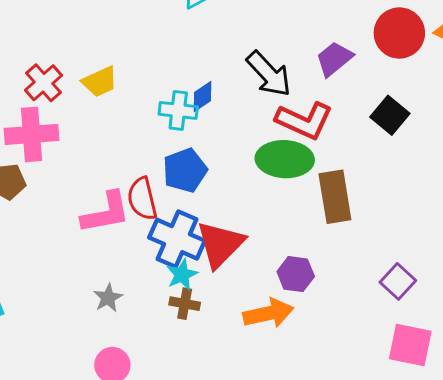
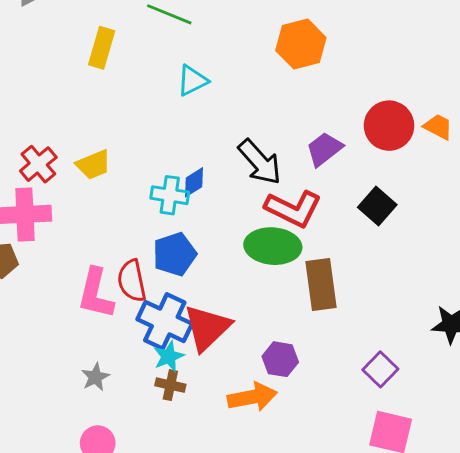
pink L-shape: (106, 213) -> (96, 293), turned 112

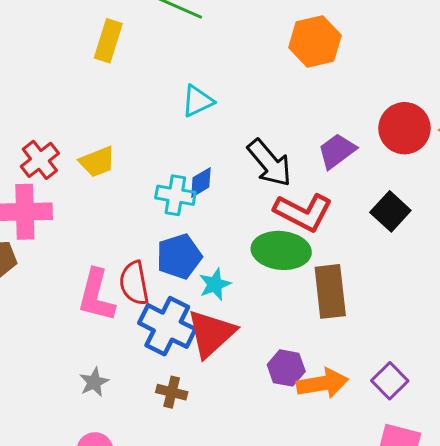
cyan triangle: (192, 80) -> (198, 101), moved
cyan star: (169, 356) -> (215, 284), moved
orange arrow: (252, 397) -> (322, 383), moved

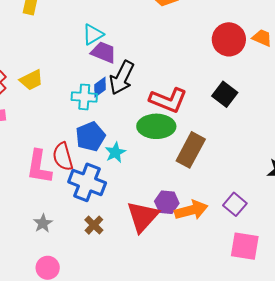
purple trapezoid: (337, 151) -> (104, 52), moved, turned 64
black arrow: (270, 163) -> (122, 78), moved, turned 72
brown rectangle: (330, 291) -> (191, 150), turned 40
red triangle: (211, 333) -> (143, 217), moved
brown cross: (172, 392) -> (94, 225), turned 36

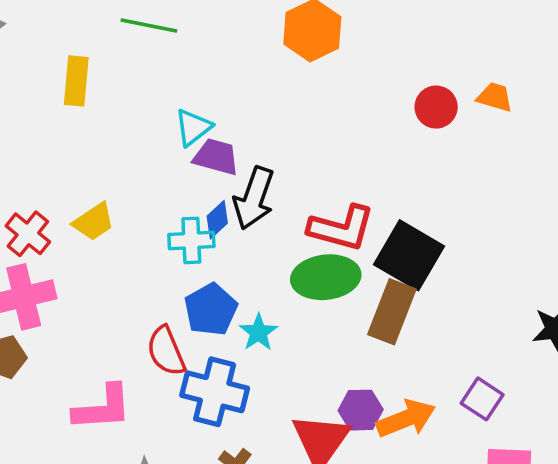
red circle: (229, 39) -> (436, 107), size x0.7
black square: (225, 94) -> (409, 255), moved, size x1.5
pink L-shape: (39, 167) -> (102, 408), moved, turned -96

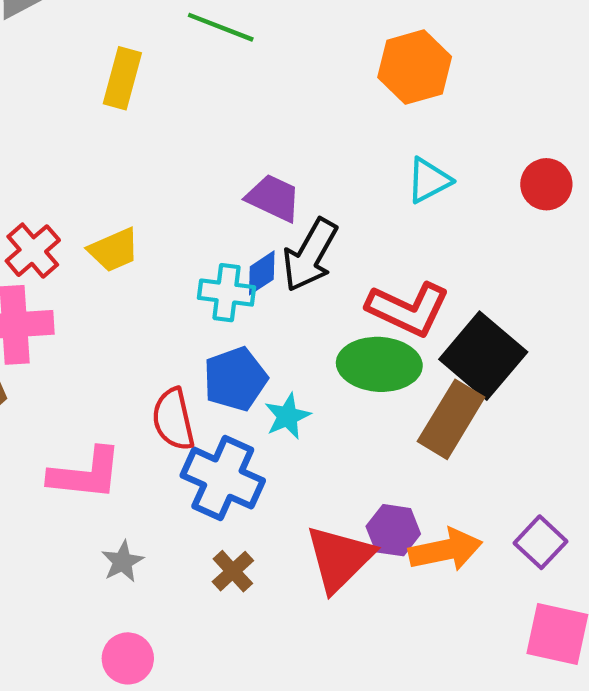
cyan triangle: (193, 127) -> (429, 180), moved

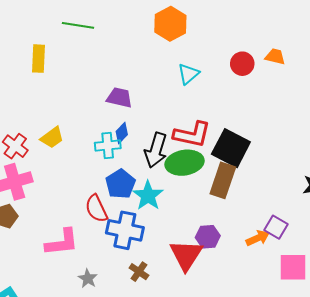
black arrow: (310, 255) -> (156, 150), moved
cyan star: (287, 416) -> (148, 196), size x1.4
orange arrow: (446, 550) -> (258, 238), moved, size x0.7

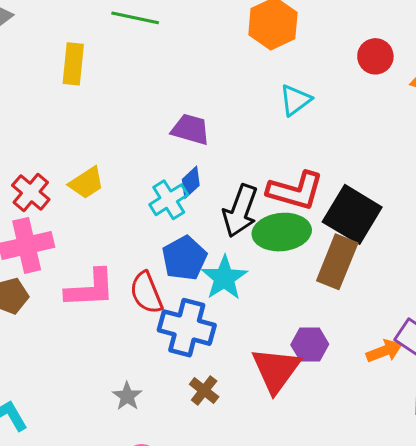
red circle: (242, 64) -> (375, 56), moved
cyan cross: (108, 146) -> (169, 200), turned -30
pink L-shape: (62, 242) -> (90, 289), moved

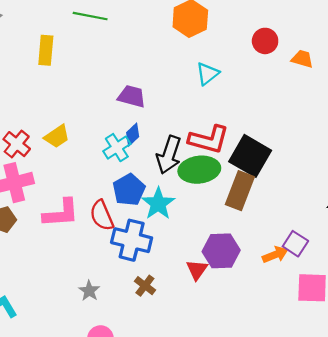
purple hexagon: (310, 344) -> (221, 251), size x1.4
red triangle: (276, 370) -> (197, 270), size x0.6

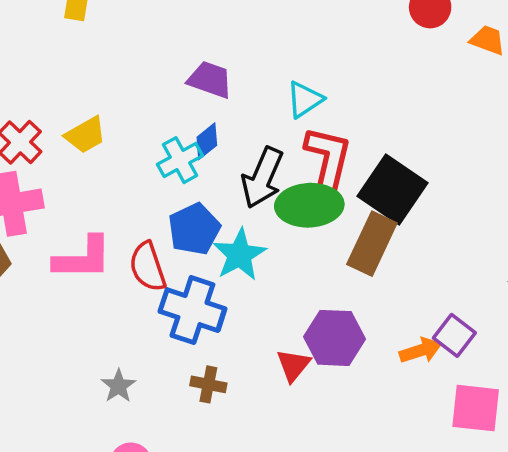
cyan triangle: (207, 74) -> (305, 99), moved
red L-shape: (209, 139) -> (328, 158), turned -96
brown cross: (145, 286) -> (208, 384), turned -30

